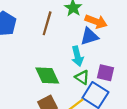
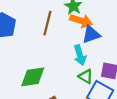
orange arrow: (96, 21) -> (81, 21), moved
green diamond: (47, 75) -> (33, 77), moved, turned -70

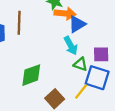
brown line: (47, 23) -> (19, 23), moved

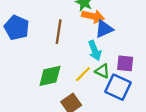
brown line: (19, 23) -> (59, 32), moved
yellow line: (81, 91) -> (83, 74), moved

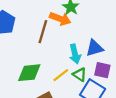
orange arrow: (93, 16) -> (60, 19), moved
blue triangle: (104, 29) -> (95, 48), moved

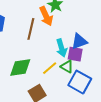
orange arrow: (60, 19) -> (46, 16), turned 48
purple square: (102, 70) -> (75, 54), moved

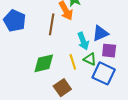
purple square: (75, 54) -> (109, 51), moved
yellow line: (50, 68) -> (73, 62), turned -63

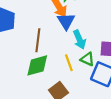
brown line: (52, 24) -> (38, 40), moved
blue triangle: (100, 33) -> (66, 21), moved, turned -36

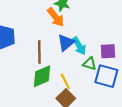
blue triangle: (66, 21) -> (66, 43), moved, turned 30
yellow line: (69, 63) -> (65, 81), moved

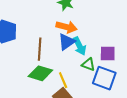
orange arrow: (56, 17) -> (67, 27), moved, turned -42
green diamond: (42, 76) -> (40, 73), turned 35

